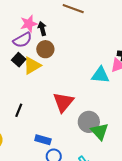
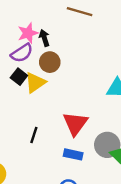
black line: (19, 110) -> (34, 135), moved
blue rectangle: (43, 140) -> (73, 154), moved

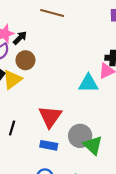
black arrow: (44, 38) -> (20, 38), turned 64

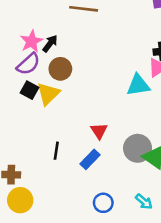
red triangle: (50, 117) -> (99, 131), size x0.6
blue rectangle: (49, 145) -> (90, 159), moved, turned -49

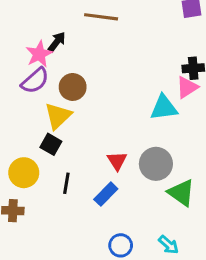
black arrow: (50, 44) -> (57, 42), moved
black square: (30, 90) -> (51, 144), moved
gray circle: (138, 148) -> (156, 164), moved
yellow circle: (20, 200) -> (24, 173), moved

